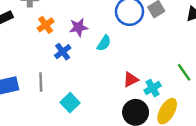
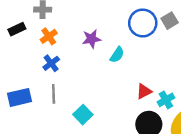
orange cross: (46, 25) -> (49, 36), moved
blue cross: (63, 52) -> (51, 63), moved

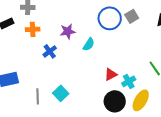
orange cross: (49, 36) -> (33, 29), turned 32
blue cross: (51, 63) -> (50, 51), moved
gray line: (54, 94) -> (38, 96), moved

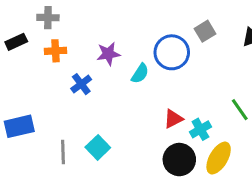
blue circle: (110, 18) -> (172, 52), moved

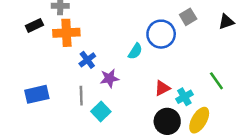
orange cross: (56, 51) -> (66, 33), size x1.5
purple star: (108, 54) -> (109, 78), moved
gray line: (63, 152) -> (81, 96), moved

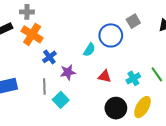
orange cross: (66, 33) -> (32, 34), turned 35
red triangle: (162, 88) -> (105, 76), moved, turned 40
cyan cross: (184, 97) -> (133, 78), moved

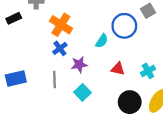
orange cross: (32, 34) -> (61, 25), moved
cyan square: (61, 100) -> (82, 92), moved

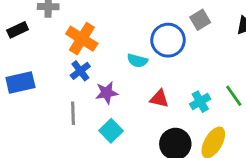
cyan semicircle: (102, 41) -> (137, 61), turned 72
blue rectangle: (16, 78) -> (20, 83), moved

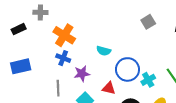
blue circle: (168, 40) -> (127, 69), moved
blue cross: (80, 71) -> (63, 58), turned -32
red triangle: (159, 99) -> (109, 88), moved

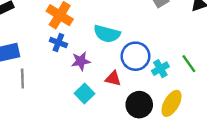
cyan semicircle: (104, 51) -> (107, 34), size x1.5
gray line: (58, 88) -> (22, 79), moved

